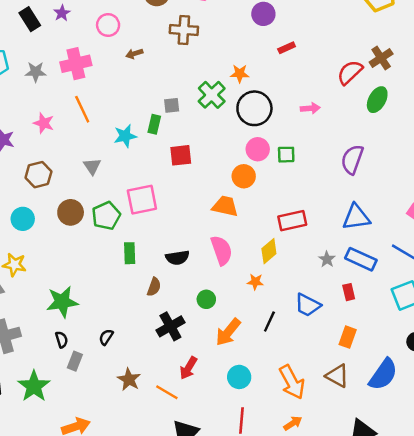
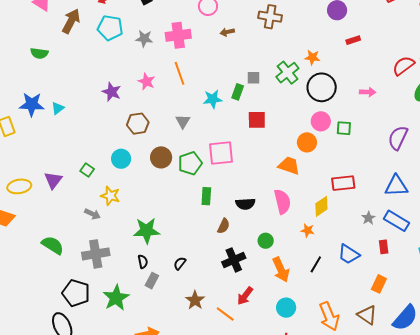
orange arrow: (228, 332) -> (281, 270), turned -70

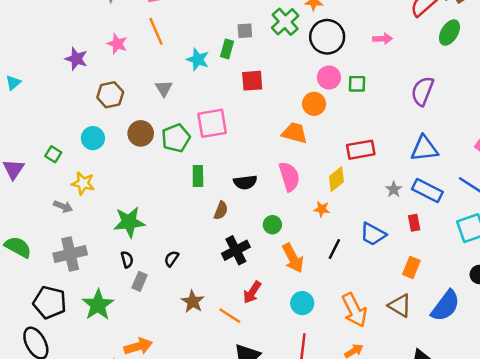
cyan star: (213, 99) -> (198, 59), turned 30

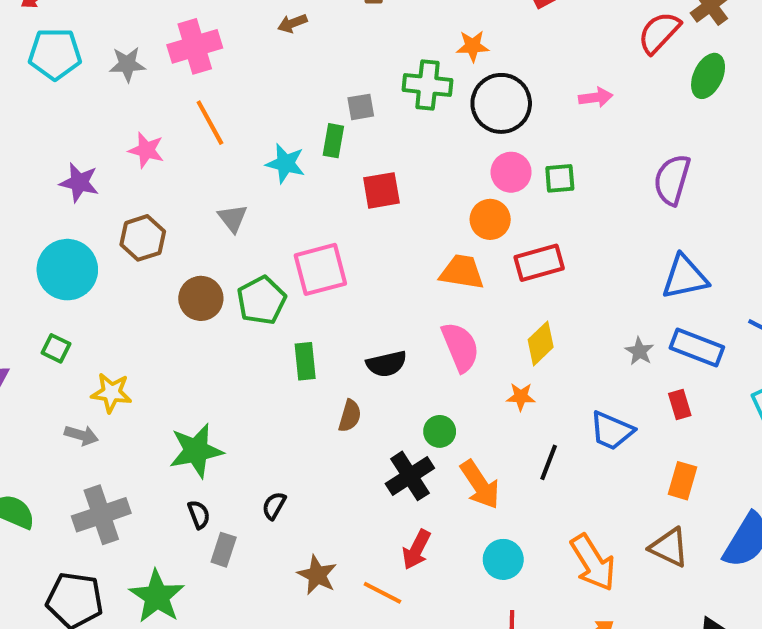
green cross: (285, 22) -> (427, 85), turned -36
cyan circle: (93, 138) -> (67, 270), moved, size x1.5
red rectangle: (361, 150) -> (539, 263), moved
black cross: (236, 250) -> (410, 476), moved

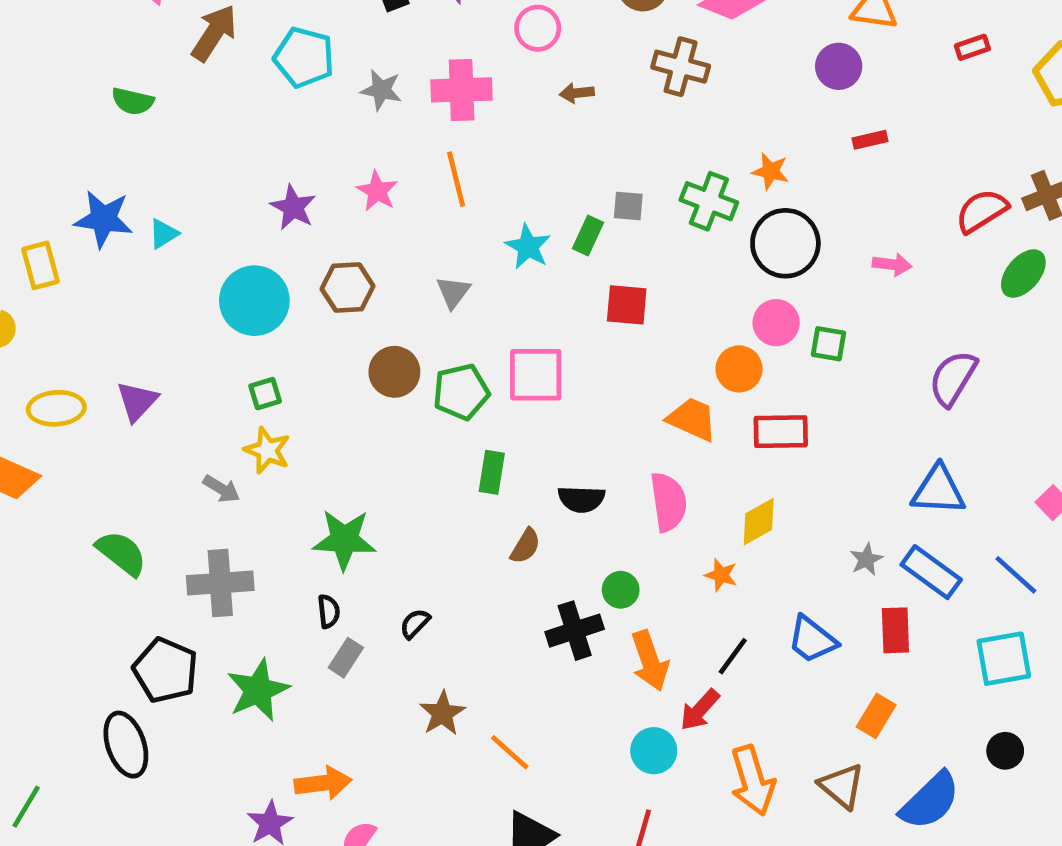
green square: (56, 348) -> (265, 394), moved, turned 32
red rectangle: (680, 404) -> (895, 630), size x1.4
red arrow: (416, 550) -> (700, 710), moved

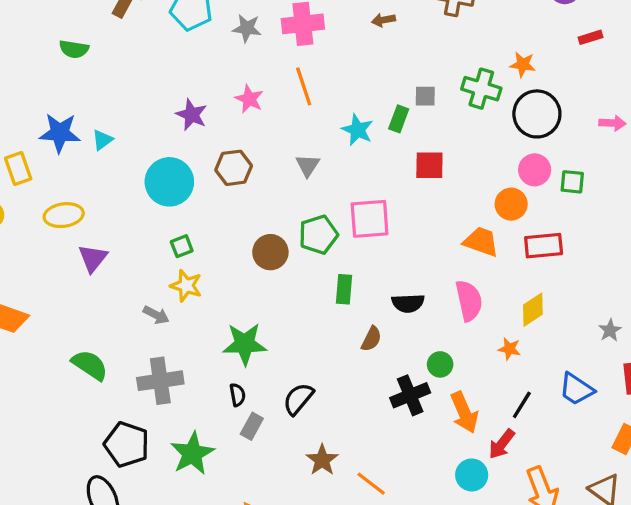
brown circle: (394, 372) -> (270, 252), moved
yellow ellipse: (56, 408) -> (64, 215), moved
black semicircle: (415, 624) -> (298, 399), size x1.5

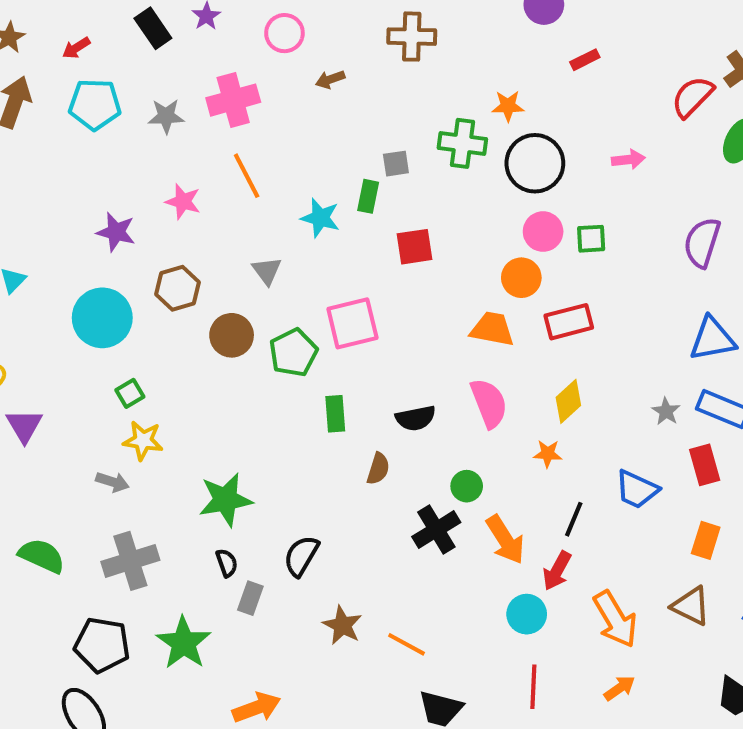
brown circle: (270, 252) -> (232, 335), moved

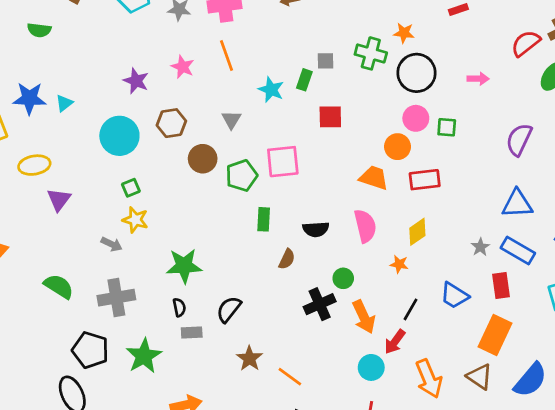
orange rectangle: (706, 540) -> (495, 335), size x1.6
gray rectangle: (250, 598) -> (192, 333), turned 60

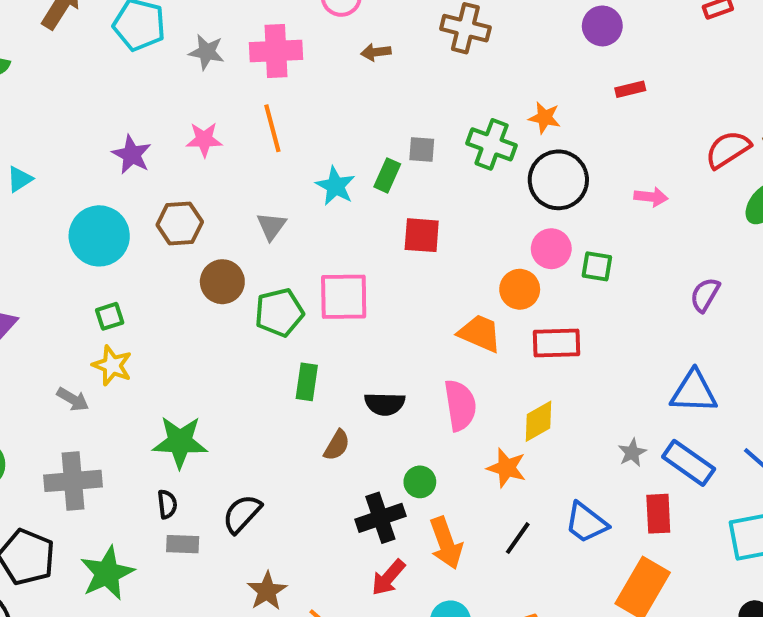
pink star: (183, 67) -> (204, 140), turned -30
purple semicircle: (519, 140) -> (705, 295), size x0.7
orange star: (399, 264) -> (507, 468), size x1.4
red arrow: (395, 342) -> (388, 578), moved

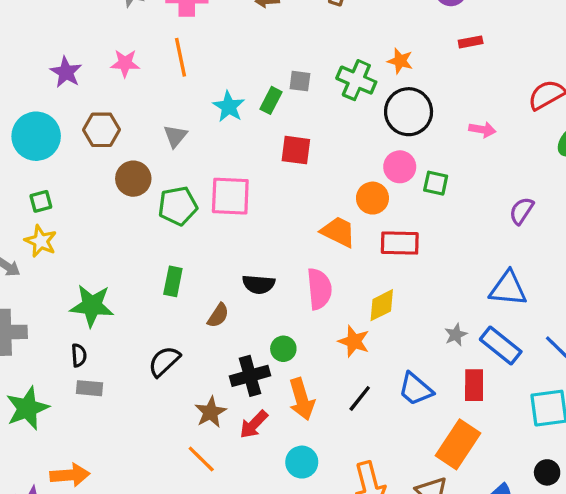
green rectangle: (307, 382) -> (173, 281), moved
black semicircle: (242, 514) -> (164, 361), moved
brown star: (267, 591) -> (211, 412), moved

